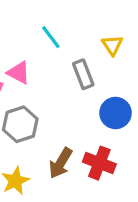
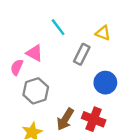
yellow triangle: (112, 45) -> (103, 33), turned -35
gray rectangle: (83, 74) -> (82, 54), turned 48

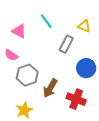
pink triangle: (34, 53) -> (19, 31), moved
pink semicircle: (17, 67) -> (11, 55), turned -80
brown arrow: (65, 119) -> (50, 88), moved

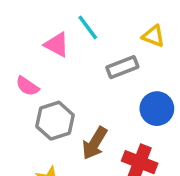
pink triangle: (19, 31) -> (57, 45), moved
gray rectangle: (66, 44) -> (122, 67), turned 42

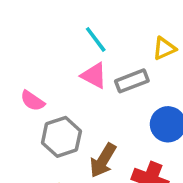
yellow triangle: (153, 36) -> (164, 48), turned -45
pink triangle: (57, 45) -> (94, 76), moved

